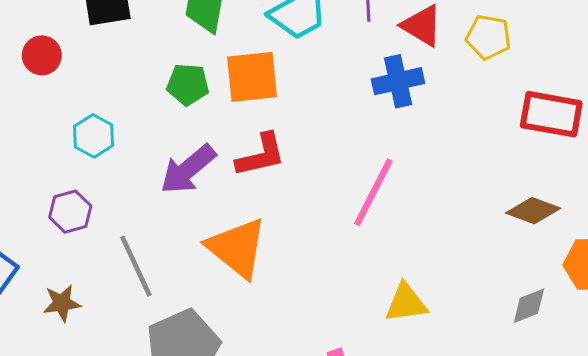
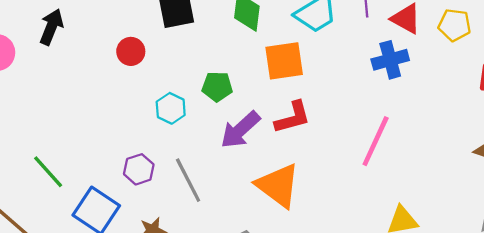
green pentagon: (188, 84) -> (217, 87), moved
purple hexagon: (70, 212) -> (139, 169), moved
gray line: (136, 266) -> (188, 180), moved

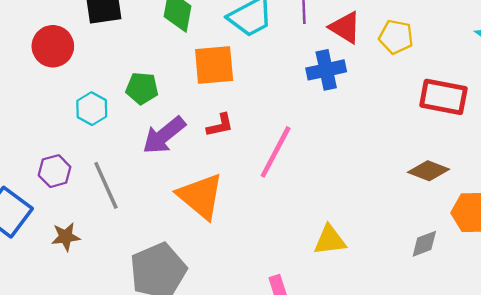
red circle: (131, 51) -> (53, 46), size x1.4
red L-shape: (293, 117) -> (220, 125), size x0.7
pink line: (376, 141) -> (276, 152), moved

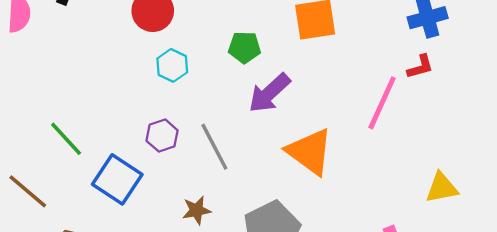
cyan hexagon: (92, 109) -> (172, 65), moved
red L-shape: (220, 125) -> (420, 67), moved
brown star: (66, 237) -> (196, 210), moved

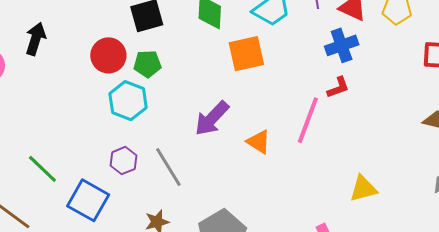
green pentagon: (244, 47) -> (147, 64), moved
cyan hexagon: (172, 65) -> (128, 101), size x1.4
orange triangle: (310, 152) -> (259, 142), moved, size x0.6

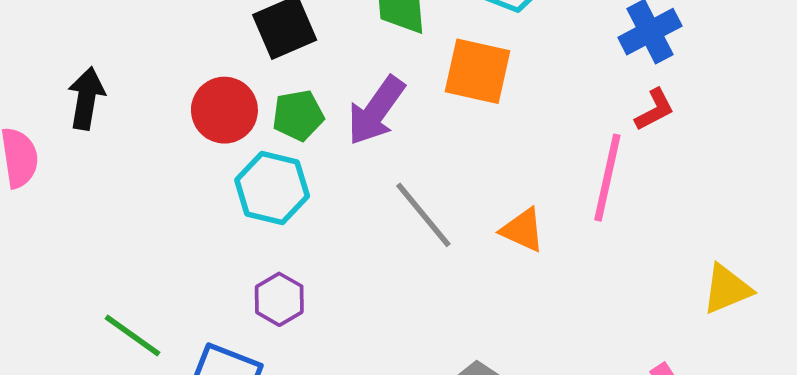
orange square: (246, 54) -> (477, 71), turned 33
purple arrow: (212, 118) -> (376, 111), moved
gray line: (168, 167) -> (423, 215), moved

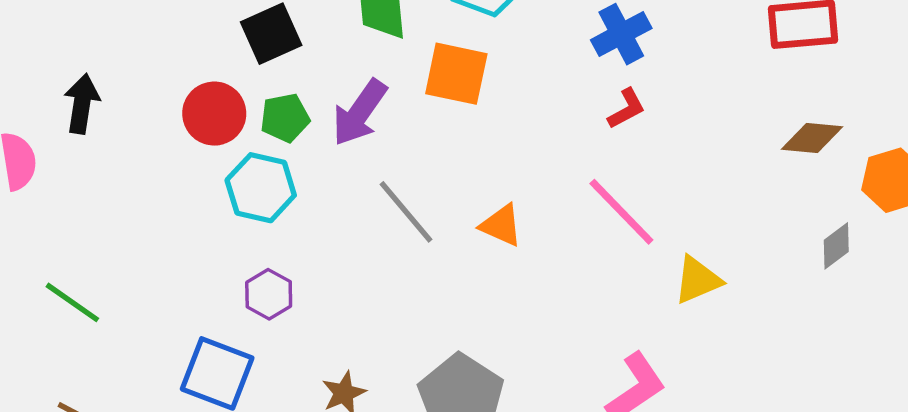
pink line: (607, 178) -> (621, 212), moved, turned -56
green line: (133, 335) -> (72, 302), moved

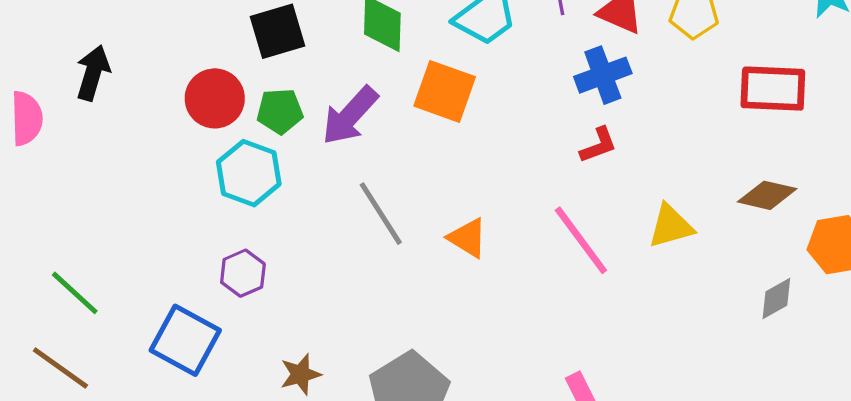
yellow triangle: (698, 280) -> (671, 226), moved
green line: (72, 302) -> (75, 293), moved

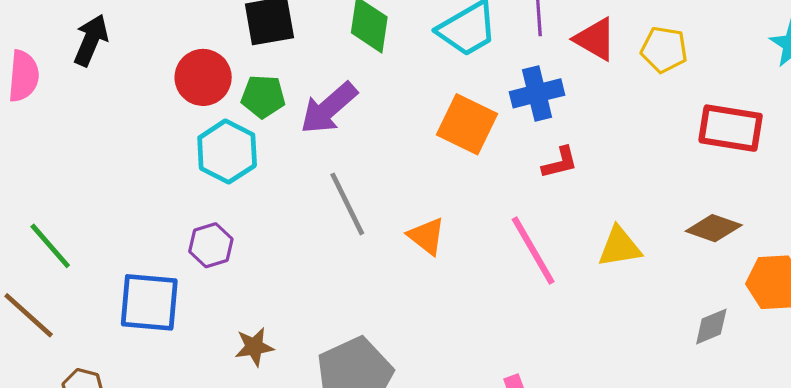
blue cross: (603, 75) -> (537, 93), moved
orange square: (445, 91) -> (467, 124), moved
blue square: (185, 340) -> (149, 302), turned -30

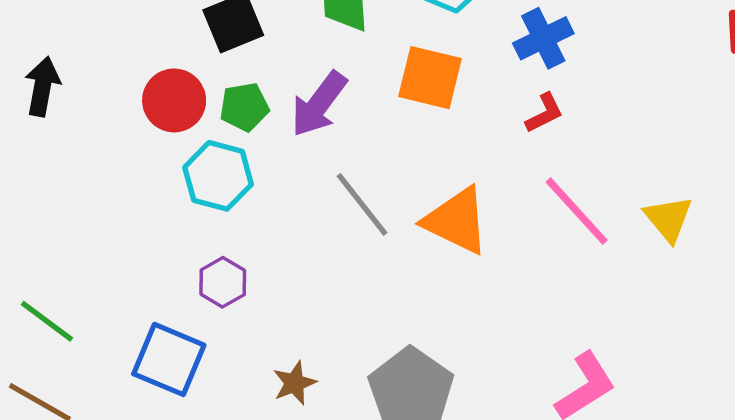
orange square: (467, 124) -> (430, 78), moved
red L-shape: (560, 163) -> (544, 113), moved
orange triangle: (427, 236) -> (457, 221), size x1.6
yellow triangle: (619, 247) -> (668, 219), moved, turned -48
blue square: (149, 302) -> (169, 359), turned 30

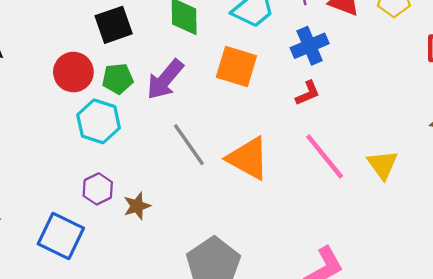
brown star: (294, 383) -> (137, 206), moved

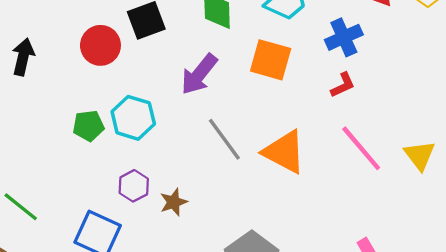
red circle: (73, 72) -> (100, 45), moved
green pentagon: (118, 79) -> (88, 126), moved

